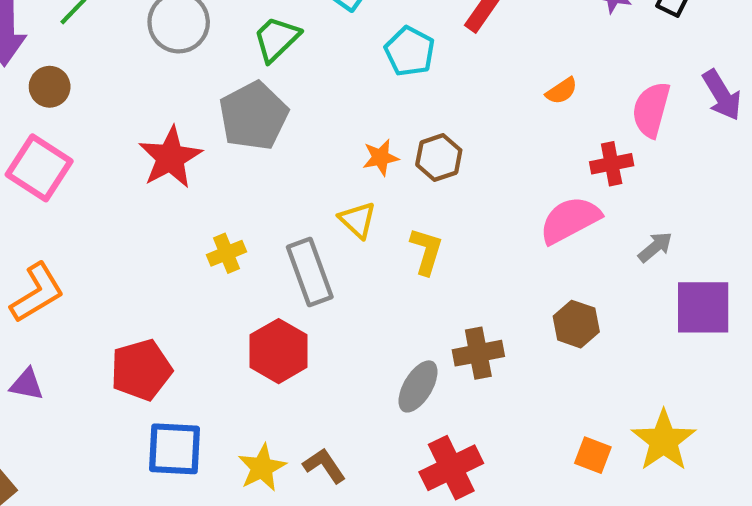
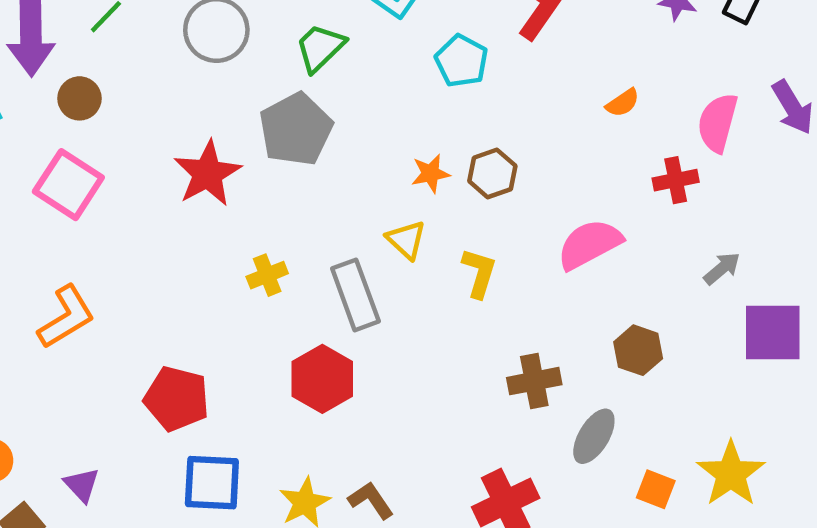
pink semicircle: (570, 220) -> (590, 244), moved
red pentagon: (141, 370) -> (177, 399), turned 30
purple triangle: (27, 384) -> (82, 485), moved, turned 36
gray ellipse: (418, 386) -> (594, 436), moved

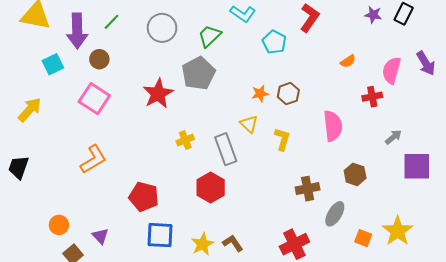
pink semicircle: (590, 244) -> (333, 126), turned 112

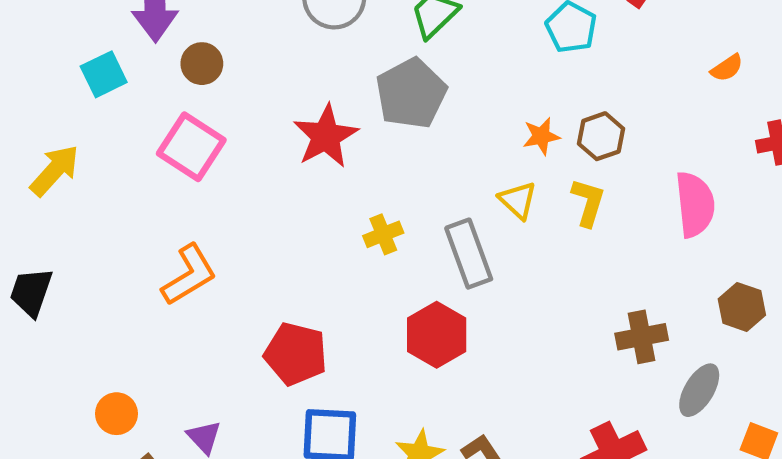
yellow L-shape: (282, 139) -> (588, 202), moved

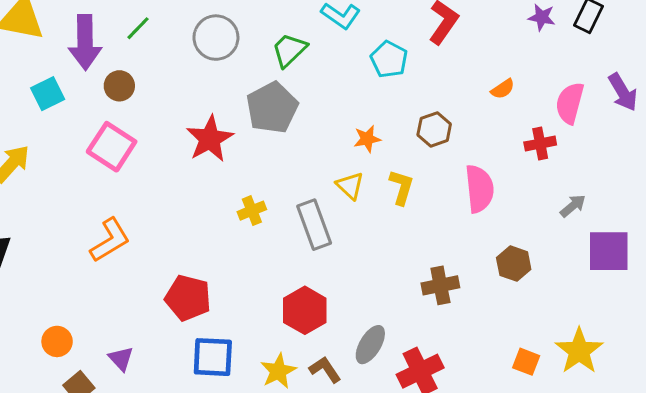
brown hexagon: (601, 136) -> (434, 129), moved
red hexagon: (437, 335) -> (305, 310), moved
gray ellipse: (699, 390) -> (370, 345), moved

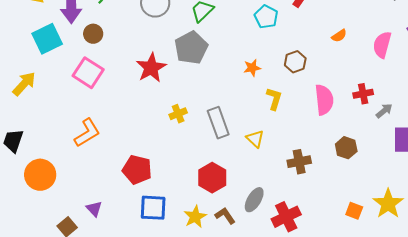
cyan square: (48, 94) -> (47, 39), size x1.4
red cross: (540, 144) -> (363, 94), moved
yellow triangle: (350, 186) -> (255, 139), moved
orange circle: (57, 341) -> (40, 175), moved, size x1.6

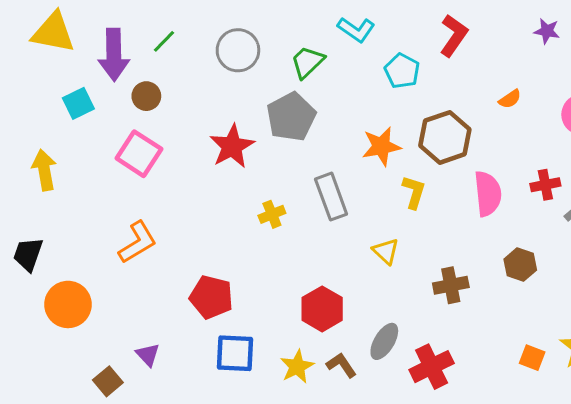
cyan square: (47, 39) -> (78, 103), size x0.7
brown hexagon: (295, 62) -> (445, 137), size x1.6
orange star: (252, 68) -> (381, 146), size x1.5
yellow arrow: (24, 84) -> (44, 170), turned -52
gray rectangle: (218, 123) -> (331, 197), moved

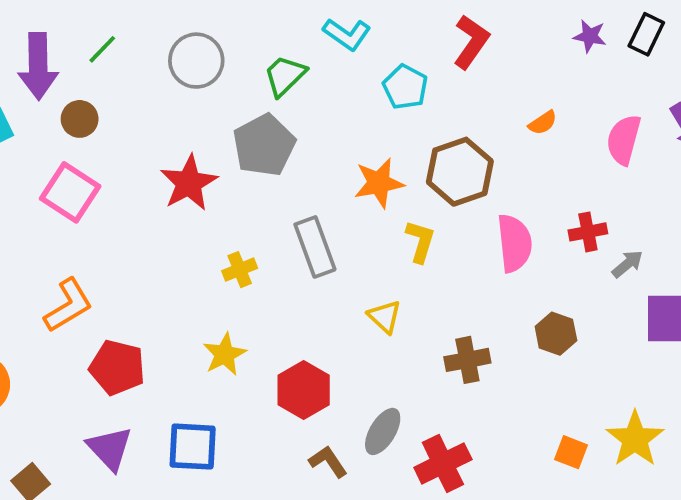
red pentagon: (211, 297) -> (117, 367), moved
purple triangle: (148, 355) -> (110, 448), moved, size x1.5
yellow star: (297, 367) -> (225, 354), moved

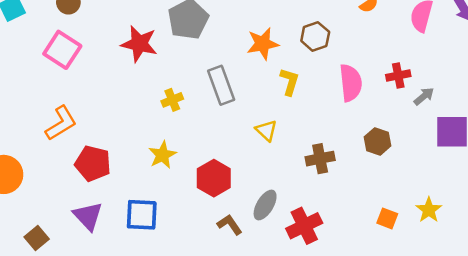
brown hexagon: (460, 172) -> (315, 36), size x0.7
red star: (189, 183) -> (139, 44), turned -30
yellow star: (635, 439) -> (429, 210), size x0.7

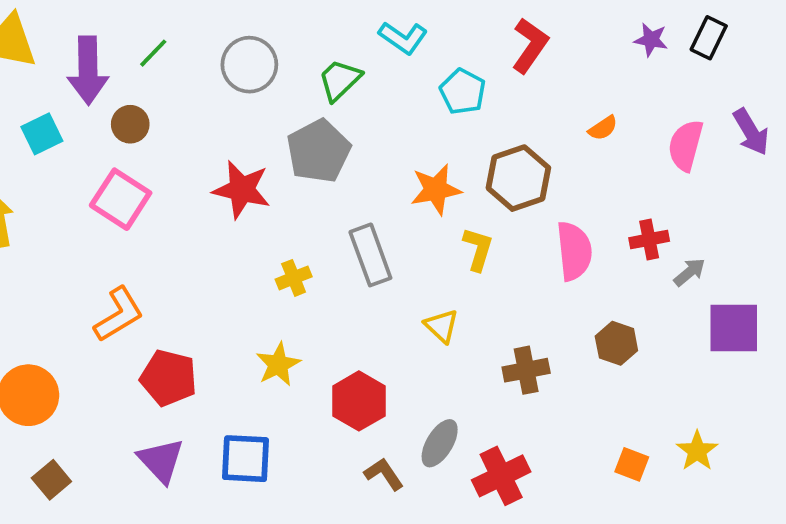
brown hexagon: (315, 36) -> (518, 178), size x1.4
brown square: (37, 238) -> (51, 480), moved

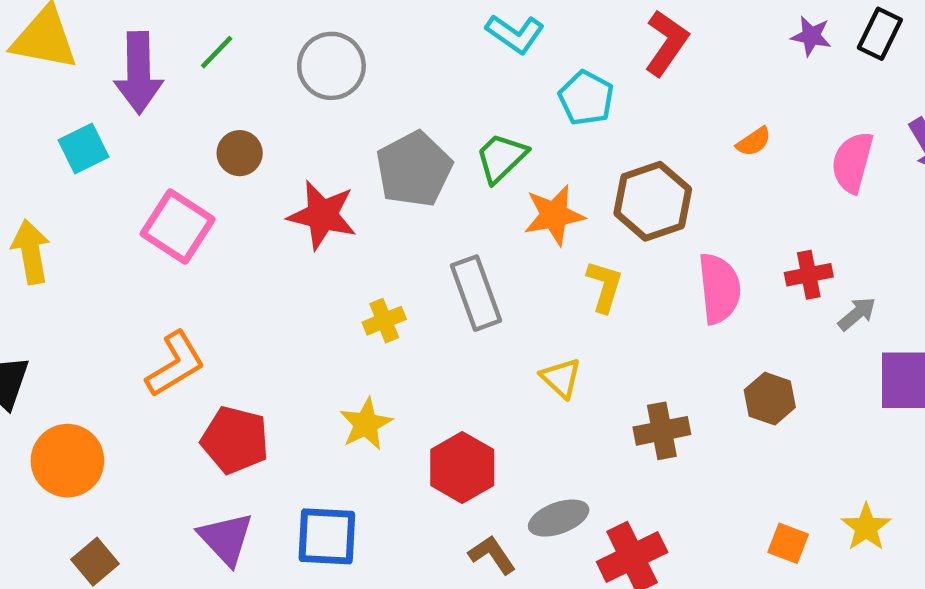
green trapezoid: (340, 80) -> (501, 158), moved
brown circle: (130, 124) -> (240, 153), moved
gray ellipse: (440, 443) -> (559, 518), turned 39

